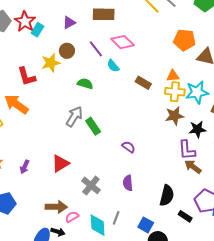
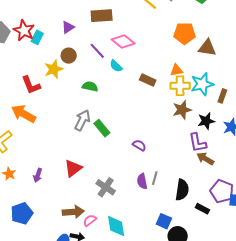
gray line: (116, 218) -> (155, 178), moved

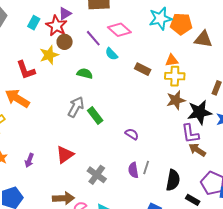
red star: (24, 31) -> (56, 26), moved
cyan star: (202, 84) -> (160, 18), moved
black star: (206, 121) -> (200, 112), size x1.4

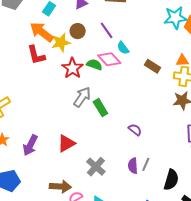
red star: (56, 26) -> (72, 68), moved
pink diamond: (119, 30) -> (109, 59), moved
orange arrow: (17, 98) -> (42, 32), moved
purple arrow: (29, 160) -> (30, 145), size x1.5

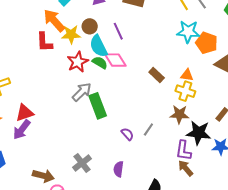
cyan semicircle: (123, 48) -> (99, 46), moved, size x1.6
green rectangle: (100, 108) -> (98, 106), size x1.4
red triangle: (66, 143) -> (24, 113), moved
gray line: (146, 164) -> (148, 129), moved

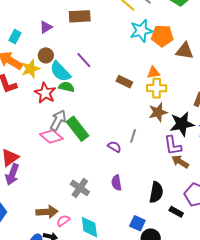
purple line: (118, 31) -> (84, 60), moved
pink diamond: (115, 60) -> (51, 136), moved

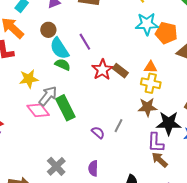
yellow star: (31, 69) -> (29, 79), moved
red star: (45, 93) -> (102, 70), moved

